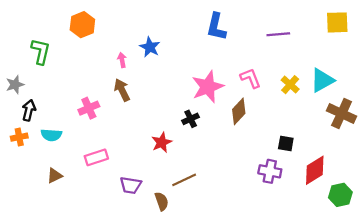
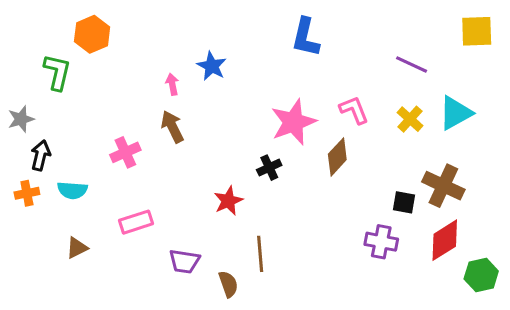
orange hexagon: (82, 25) -> (92, 34), moved
purple line: (278, 34) -> (412, 65), moved, turned 30
brown cross: (342, 114) -> (443, 186), moved
brown line: (184, 180) -> (260, 254), turned -70

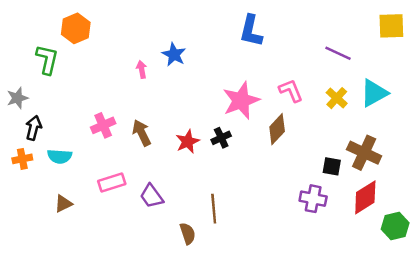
brown arrow: (172, 127) -> (142, 133), moved
red star: (228, 201) -> (188, 142), moved
purple trapezoid: (184, 261) -> (152, 196), moved, turned 45

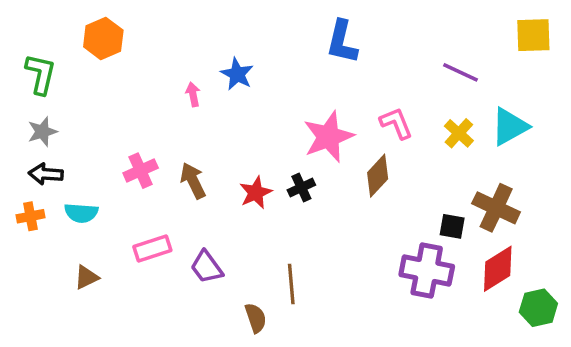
green L-shape: (47, 59) -> (41, 74), moved
gray star: (17, 98) -> (42, 132), moved
black arrow: (34, 128) -> (46, 174), turned -100
purple cross: (313, 199) -> (427, 270), size x1.4

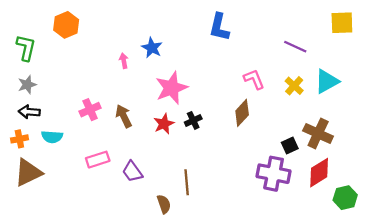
pink star: (328, 137) -> (171, 88), moved
black square: (452, 226) -> (290, 145), turned -35
brown triangle: (86, 277) -> (28, 173), moved, size x1.8

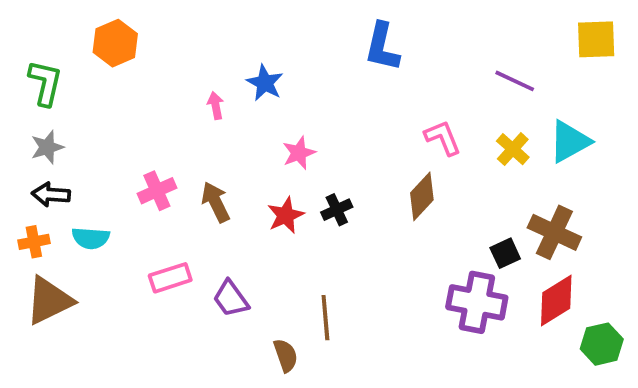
pink star: (171, 88) -> (299, 153), size x0.6

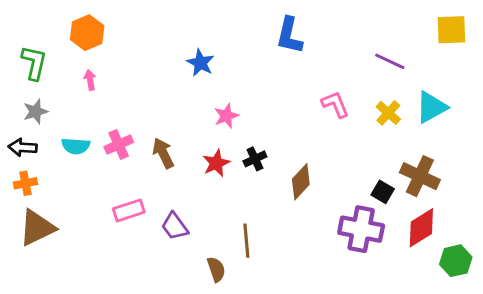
pink arrow: (216, 106) -> (90, 80), moved
black arrow: (51, 195) -> (23, 147), moved
brown diamond: (422, 196) -> (301, 182), moved
cyan semicircle: (91, 238) -> (76, 146), moved
black square: (505, 253) -> (383, 192), turned -35

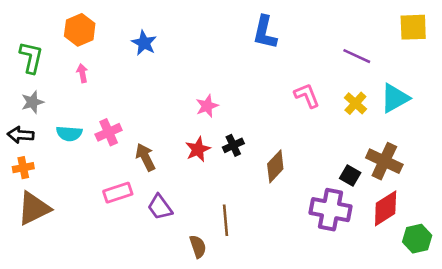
blue star: (200, 63) -> (144, 43), moved
brown arrow: (163, 153) -> (145, 157), moved

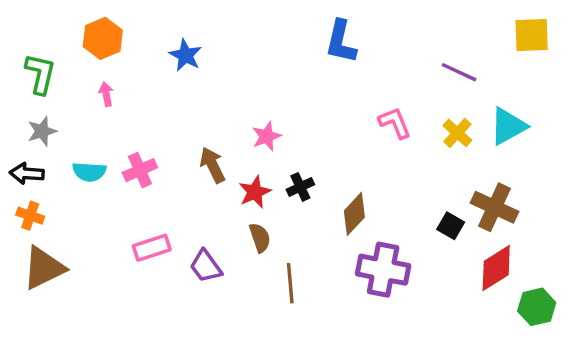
brown arrow: (145, 157) -> (213, 165), moved
orange cross: (23, 168) -> (30, 216), turned 30
purple cross: (330, 210) -> (383, 270), moved
brown semicircle: (198, 246) -> (260, 238), moved

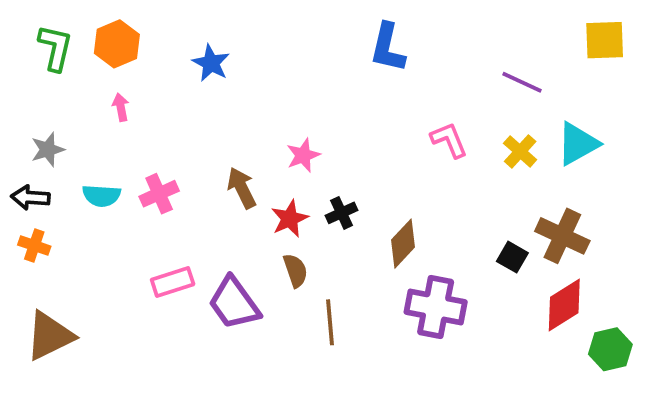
green L-shape: (40, 74) -> (55, 48), moved
purple trapezoid: (206, 266) -> (234, 303), size x1.4
brown triangle: (44, 268) -> (50, 336), moved

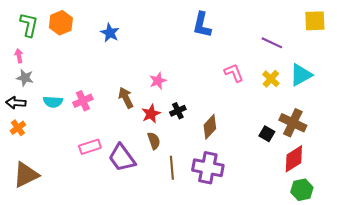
pink arrow: (121, 107) -> (19, 56), moved
gray star: (48, 150) -> (25, 78), turned 30
orange cross: (34, 246) -> (18, 128), turned 35
purple cross: (436, 307) -> (208, 168), moved
green hexagon: (610, 349) -> (302, 190), moved

